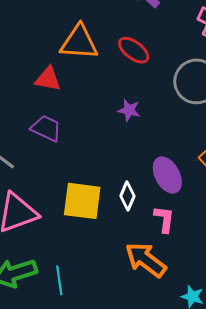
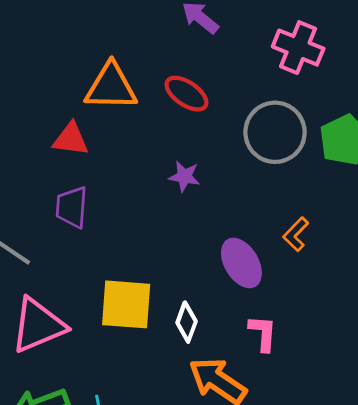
purple trapezoid: (46, 128) -> (72, 207), turned -108
white diamond: (127, 196) -> (187, 322), moved
pink L-shape: (164, 219) -> (263, 333), moved

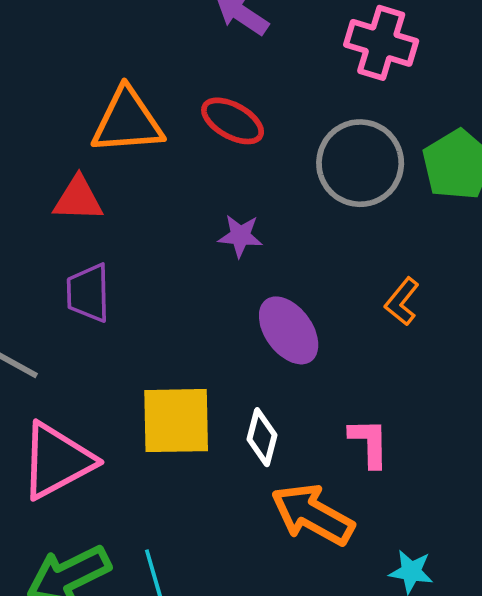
purple ellipse: (241, 263) -> (289, 330), moved

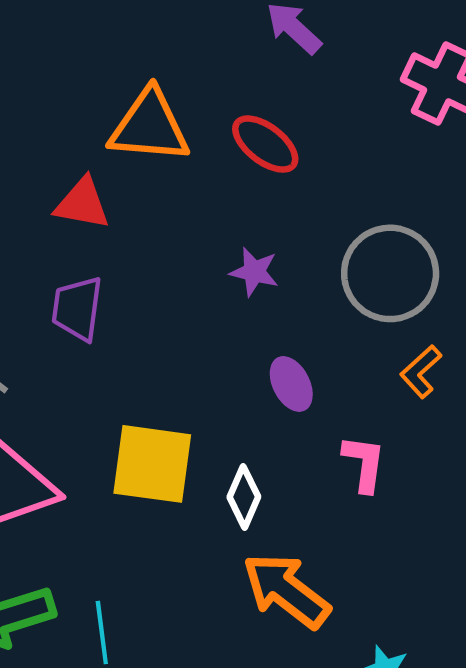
gray circle: (360, 163) -> (390, 273), moved
purple ellipse: (289, 330) -> (291, 384), size x0.7
pink L-shape: (369, 443) -> (364, 463), moved

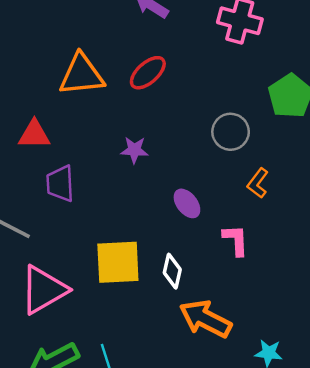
red ellipse: (265, 144) -> (148, 73), turned -69
red triangle: (82, 204) -> (34, 135), moved
purple star: (254, 272) -> (134, 150), moved
gray circle: (390, 273) -> (231, 132), size x0.7

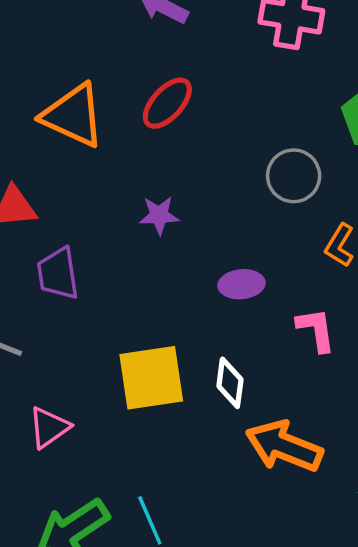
orange triangle: (82, 75) -> (73, 115), turned 36
purple ellipse: (187, 203) -> (241, 284), turned -52
pink triangle: (44, 290) -> (49, 427), size x0.6

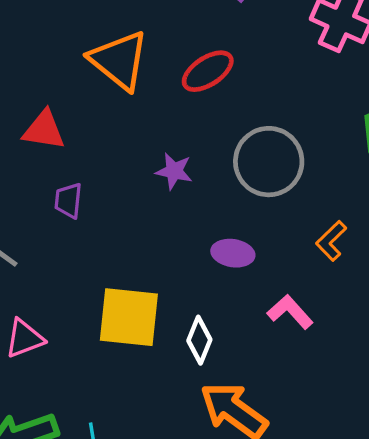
gray circle: (294, 176) -> (269, 162), moved, size x1.4
purple trapezoid: (58, 274) -> (68, 201), size x0.7
pink L-shape: (316, 330) -> (290, 312), turned -48

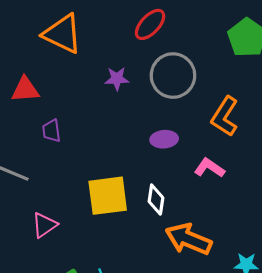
red ellipse: (208, 71) -> (150, 24), moved
purple star: (174, 171) -> (117, 79), moved
orange L-shape: (331, 241) -> (225, 116), size x1.5

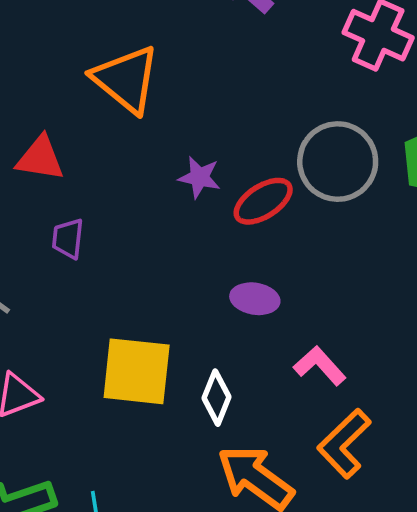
red ellipse: (150, 24) -> (263, 201), moved
gray circle: (173, 76) -> (338, 162), moved
orange L-shape: (225, 116) -> (344, 444), moved

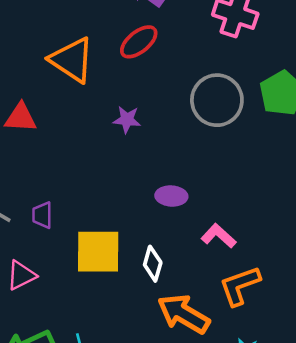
red ellipse: (263, 201) -> (139, 42), moved
purple trapezoid: (68, 239) -> (42, 215), moved
orange L-shape: (344, 444) -> (240, 286), turned 30

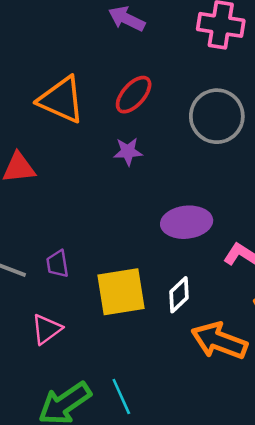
red ellipse: (139, 42) -> (134, 95), moved
purple ellipse: (171, 196) -> (187, 222), size x1.5
white diamond: (153, 264) -> (179, 295), turned 40

